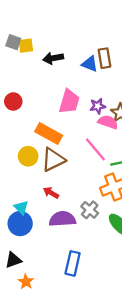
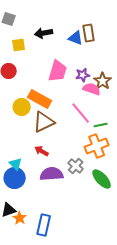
yellow square: (26, 46) -> (19, 45), moved
yellow circle: (28, 156) -> (22, 107), moved
blue rectangle: (73, 263) -> (44, 225), moved
orange star: (26, 282) -> (20, 218), moved

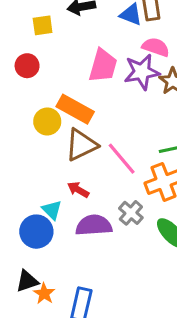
purple star: (83, 75) -> (142, 72), size x1.6
pink semicircle: (92, 89) -> (156, 47), moved
pink line: (81, 113) -> (122, 159), moved
cyan triangle: (16, 164) -> (52, 210), moved

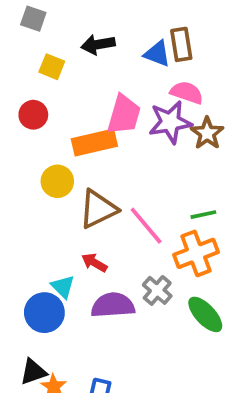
yellow square: (43, 25) -> (52, 67), turned 30
orange rectangle: (75, 109) -> (94, 142), moved, turned -42

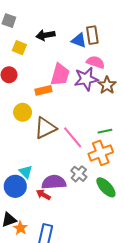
orange rectangle: (94, 142) -> (43, 90), size x0.7
red arrow: (94, 263) -> (43, 195), moved

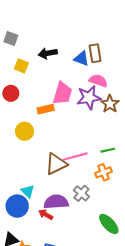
brown triangle: (45, 128) -> (56, 164), moved
pink line: (73, 137) -> (75, 157), turned -65
orange cross: (101, 153) -> (104, 172), size x0.7
green ellipse: (106, 187) -> (109, 224), moved

